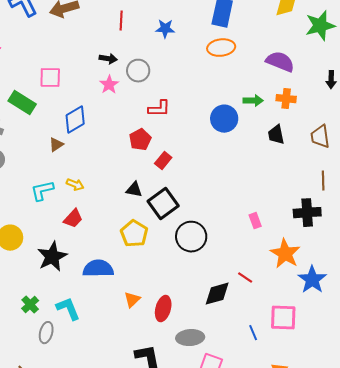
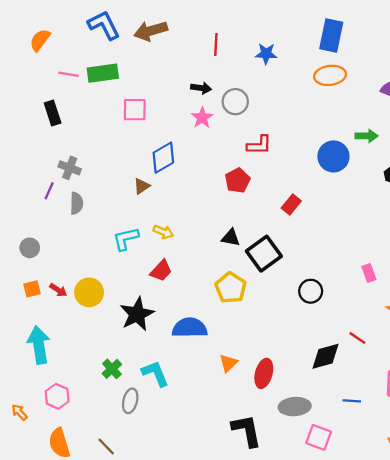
green rectangle: (22, 103) -> (103, 73), moved, turned -40
red rectangle: (163, 161) -> (291, 204), moved
black circle: (191, 237) -> (311, 291), moved, size x0.7
blue line: (253, 333) -> (352, 401), moved, turned -63

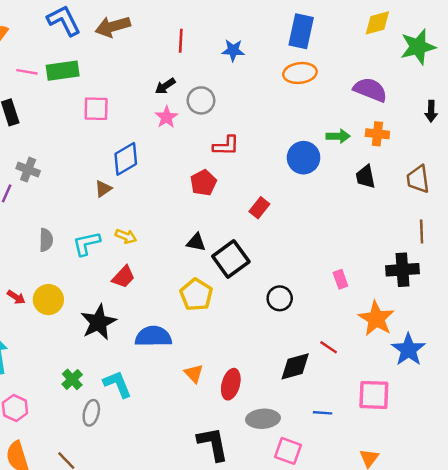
black arrow: (201, 88) -> (165, 86), turned 138
gray semicircle: (77, 203) -> (46, 240), moved
orange triangle: (228, 363) -> (194, 373), turned -30

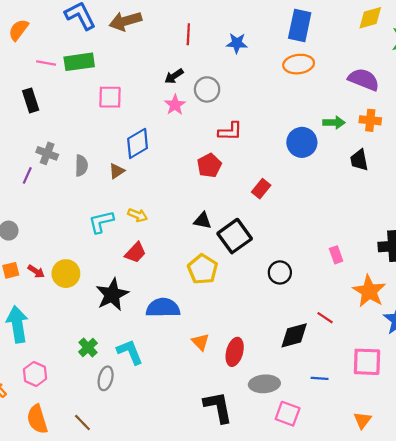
gray semicircle: (46, 240) -> (81, 166), moved

